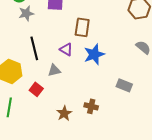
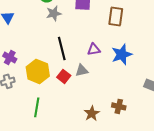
brown rectangle: (82, 27) -> (116, 16), moved
purple triangle: (66, 49) -> (94, 49), turned -40
red square: (36, 89) -> (64, 76), moved

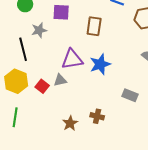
gray star: (54, 13) -> (39, 30), moved
black line: (62, 48) -> (23, 49), moved
purple triangle: (94, 49) -> (72, 59), size x1.6

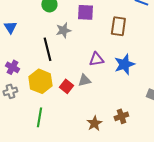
purple triangle: (72, 59) -> (96, 59), size x0.7
brown cross: (97, 116) -> (121, 116), turned -32

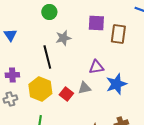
purple square: (85, 12) -> (96, 23), moved
blue star: (124, 64) -> (116, 84), moved
purple cross: (12, 67) -> (12, 75), turned -32

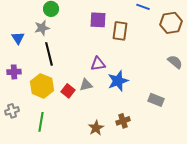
blue triangle: (10, 35) -> (18, 38), moved
gray star: (63, 38) -> (42, 28), moved
gray cross: (10, 99) -> (12, 111), moved

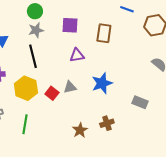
purple square: (98, 20) -> (70, 25), moved
gray star: (42, 28) -> (36, 30), moved
purple triangle: (98, 64) -> (77, 55), moved

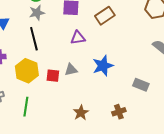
brown rectangle: (104, 33) -> (105, 16), turned 48
red square: (52, 93) -> (53, 76), turned -32
brown cross: (107, 123) -> (119, 112), moved

